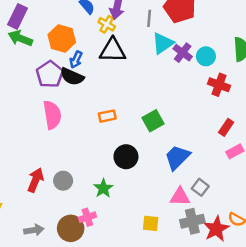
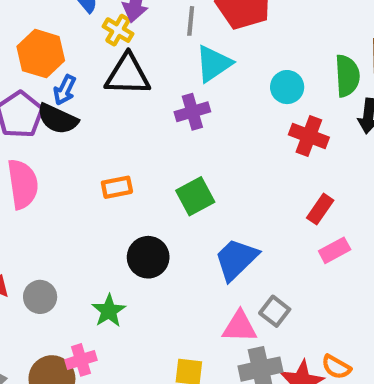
purple cross: (183, 53) -> (192, 112), moved, turned 36

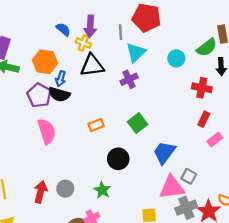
green semicircle: (347, 76) -> (207, 47), turned 65
red cross: (309, 136) -> (202, 88), moved
pink triangle: (240, 327) -> (172, 187), size x1.4

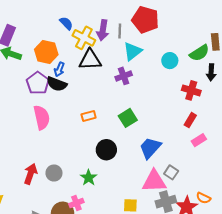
purple arrow: (90, 26) -> (103, 30), moved
yellow cross: (83, 43) -> (84, 38), size x1.5

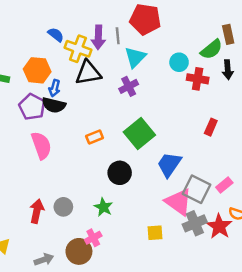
red cross: (191, 90) -> (198, 79), moved
green square: (128, 118) -> (139, 134), size x1.4
pink rectangle: (199, 140) -> (224, 185), moved
gray square: (171, 172) -> (196, 189), size x1.6
pink triangle: (154, 181) -> (179, 202), turned 45

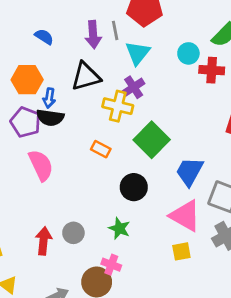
yellow cross: (78, 49) -> (118, 106), moved
orange rectangle: (95, 137) -> (101, 149), turned 56
pink triangle: (179, 202) -> (185, 216), moved
pink cross: (93, 238) -> (111, 265), turned -35

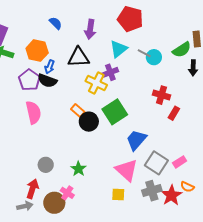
gray line: (115, 30) -> (144, 53), moved, turned -64
red cross: (212, 70) -> (162, 95), moved
black circle: (134, 187) -> (89, 122), moved
red arrow: (44, 241) -> (32, 189), moved

